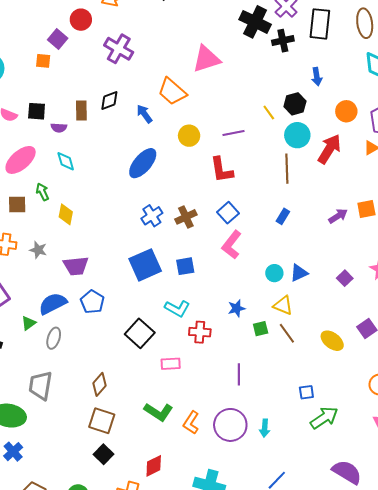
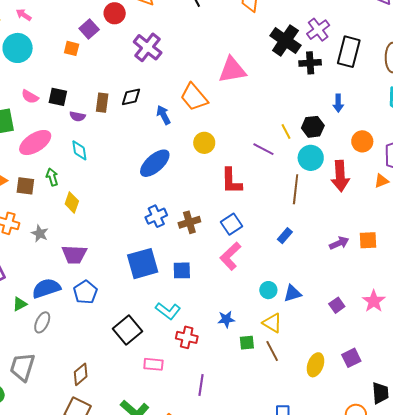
purple line: (234, 133) -> (263, 149), moved, turned 30
red arrow: (329, 149) -> (340, 176), turned 136
yellow ellipse: (332, 341) -> (315, 365), turned 65
purple line: (239, 374) -> (201, 385), moved

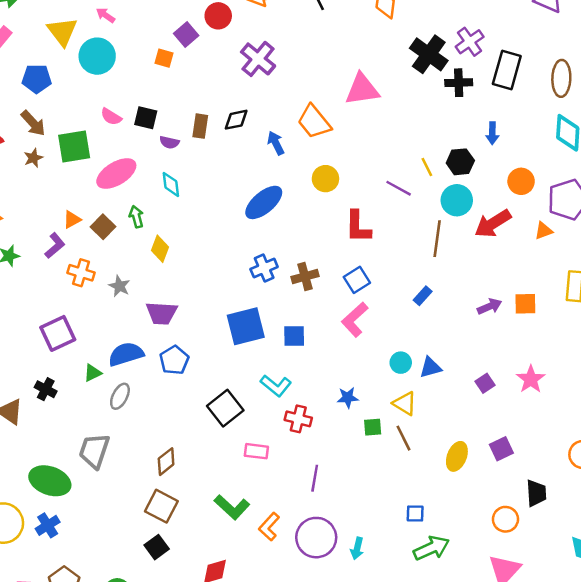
red arrow: (340, 176) -> (493, 224), turned 60
brown square: (25, 186) -> (103, 227), turned 36

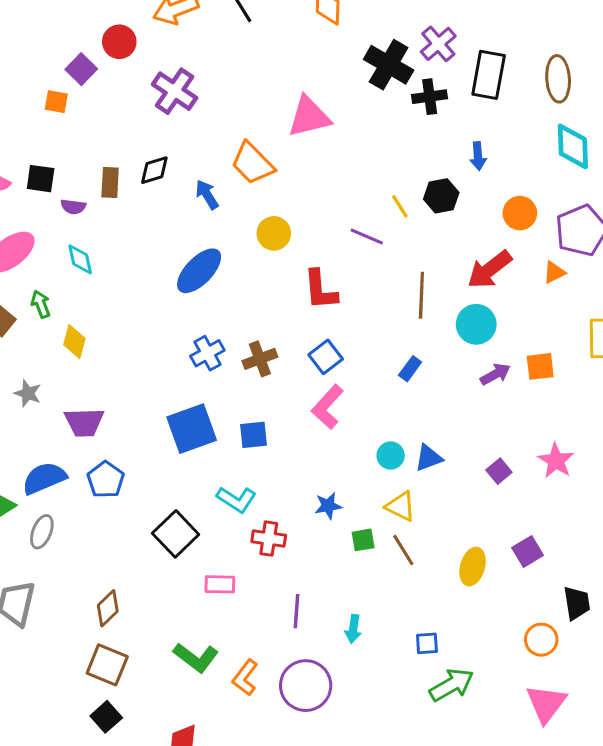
cyan circle: (457, 200) -> (476, 324), moved
cyan arrow: (357, 548) -> (353, 629), moved

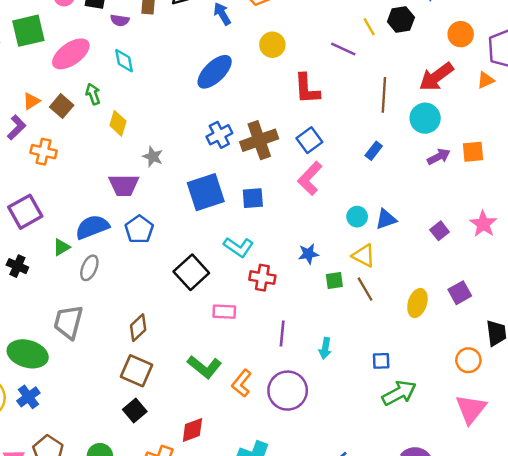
brown cross: (260, 359) -> (259, 140), size x1.4
gray star: (28, 393) -> (153, 157), moved

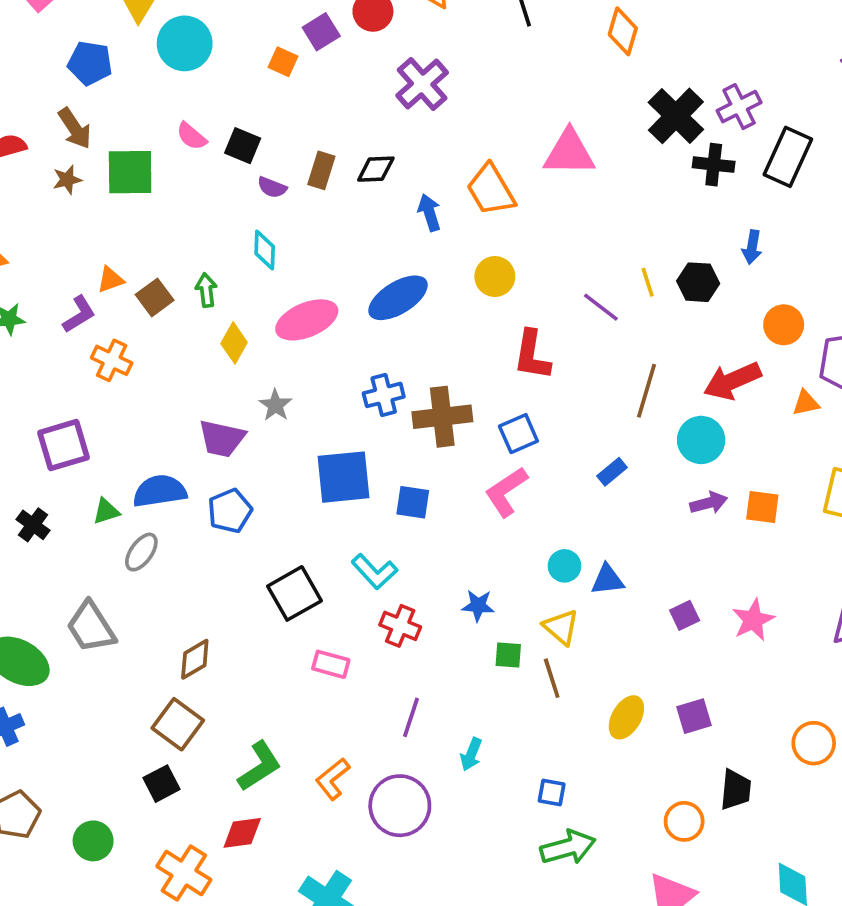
pink ellipse: (71, 54) -> (307, 320), moved
gray trapezoid: (68, 322) -> (91, 627), turned -60
green L-shape: (204, 367) -> (260, 766), moved, turned -84

